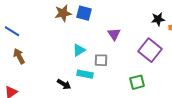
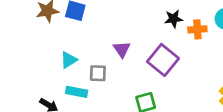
purple triangle: (114, 34) -> (122, 49), moved

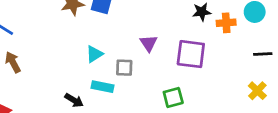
purple square: (163, 60) -> (191, 54), turned -32

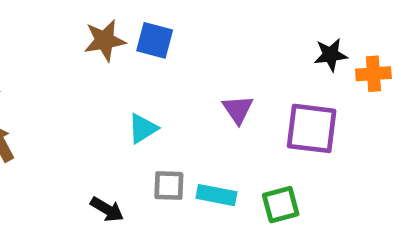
gray square: (124, 68) -> (169, 186), moved
cyan rectangle: (103, 87) -> (216, 195), moved

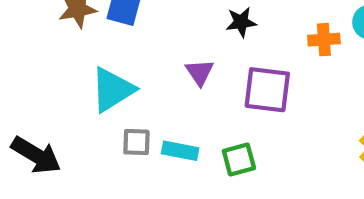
black star: (331, 55) -> (241, 22), moved
cyan triangle: (143, 128) -> (112, 90), size x1.6
black arrow: (107, 209) -> (36, 155), moved, size x1.6

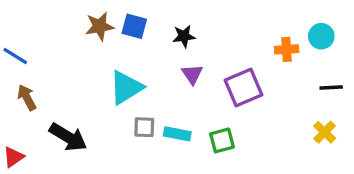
black star: (241, 22) -> (184, 36), moved
purple square: (267, 90) -> (243, 87), turned -30

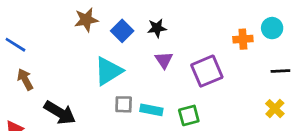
blue square: (134, 26) -> (122, 31), moved, turned 30

